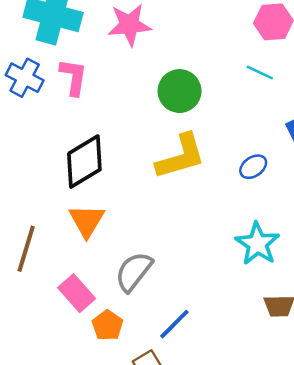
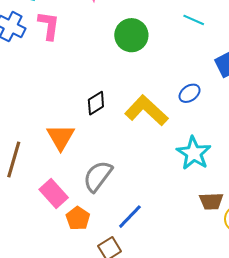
yellow L-shape: (181, 157) -> (146, 111), moved, turned -120
black diamond: (84, 162) -> (96, 103), moved, size x0.6

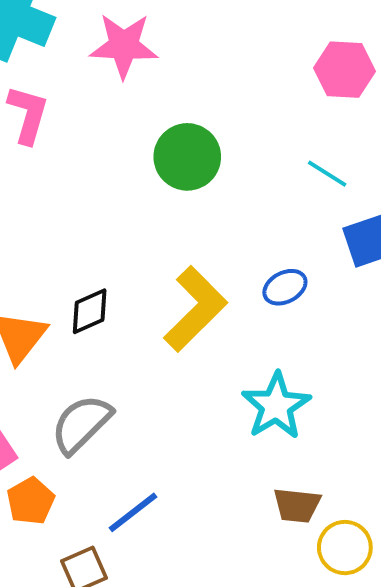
cyan line: (194, 20) -> (327, 174), moved
black diamond: (96, 103) -> (90, 311), moved
yellow L-shape: (146, 111) -> (195, 309), turned 84

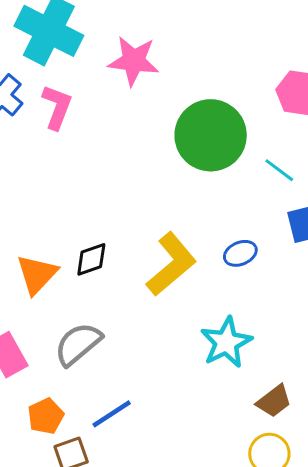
green circle: (187, 157) -> (211, 135), moved, size x1.4
orange pentagon: (31, 501) -> (46, 416), moved
brown trapezoid: (297, 505) -> (274, 401), moved, turned -48

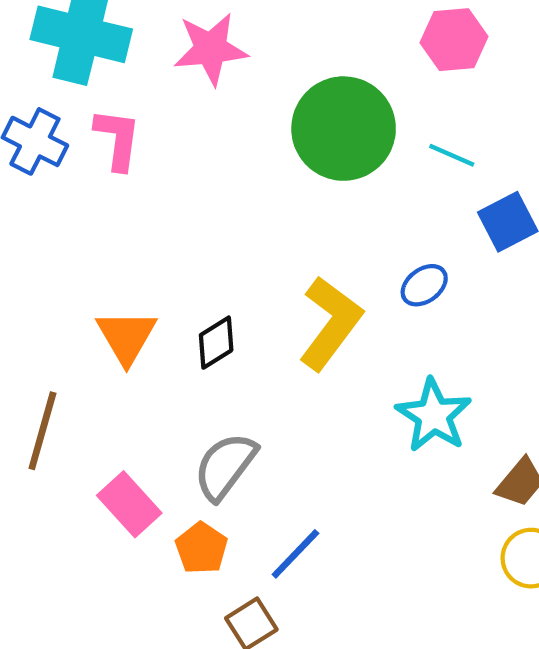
orange triangle: (37, 274) -> (126, 337), moved
orange pentagon: (46, 416) -> (201, 548), moved

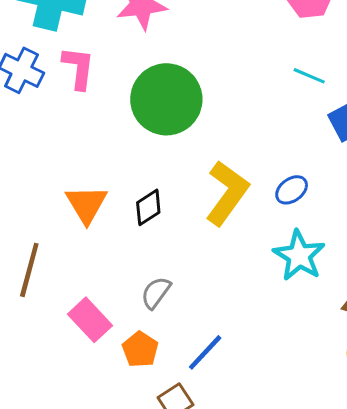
green circle: (344, 129) -> (166, 99), moved
blue ellipse: (424, 285) -> (292, 190), moved
gray semicircle: (225, 466) -> (156, 293), size x0.7

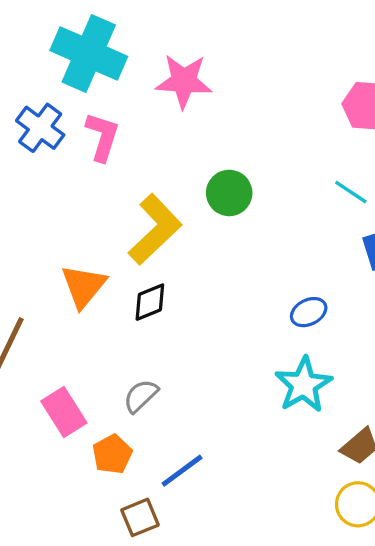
green circle: (166, 99) -> (229, 193), moved, size x0.6
yellow L-shape: (227, 193) -> (155, 229), moved

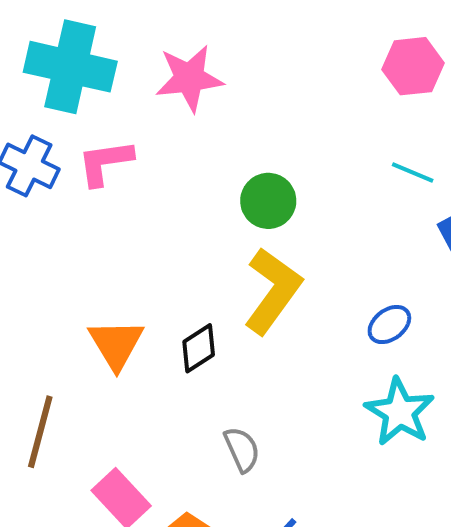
pink L-shape: (102, 137) -> (105, 162), turned -105
yellow L-shape: (155, 229) -> (273, 291), moved
gray semicircle: (141, 396) -> (242, 449), moved, turned 120

